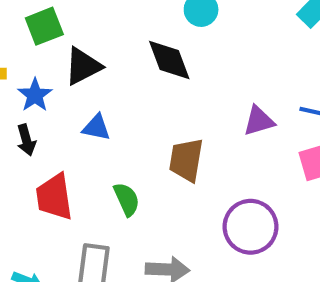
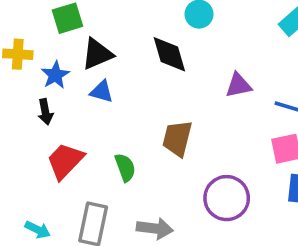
purple triangle: (259, 121) -> (238, 85), moved
blue triangle: (96, 127) -> (102, 92), moved
red trapezoid: (54, 197) -> (65, 161), turned 48

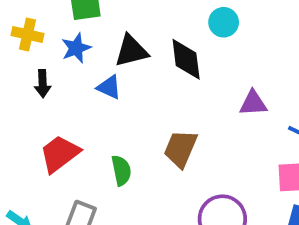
black triangle: (97, 54) -> (131, 51), moved
blue star: (55, 75) -> (76, 48), moved
black arrow: (45, 112) -> (43, 84), moved

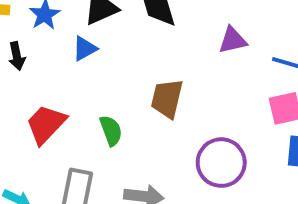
blue triangle: (109, 87) -> (85, 49), turned -44

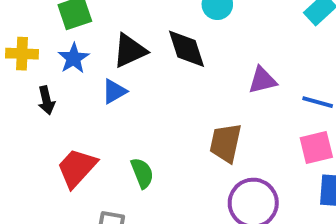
brown trapezoid: (167, 99) -> (226, 143), moved

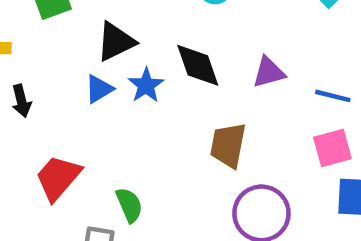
black diamond: (186, 49) -> (198, 65), moved
blue star: (74, 58) -> (146, 85), moved
green semicircle: (142, 173) -> (129, 205), moved

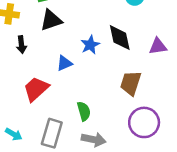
black triangle: (116, 42) -> (51, 20), moved
blue triangle: (99, 89) -> (64, 63), moved
green semicircle: (129, 205) -> (84, 111), moved

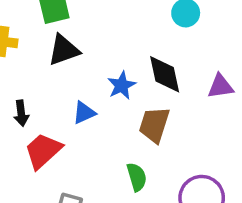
black arrow: (21, 45) -> (21, 113), moved
brown trapezoid: (131, 83) -> (154, 125), moved
green semicircle: (84, 111) -> (137, 177), moved

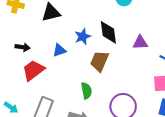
black arrow: (21, 113) -> (23, 47), turned -80

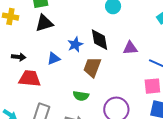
red trapezoid: (33, 70) -> (30, 78), turned 45
green semicircle: (86, 91) -> (81, 96), turned 112

